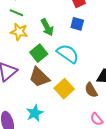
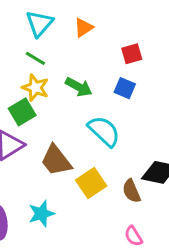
green arrow: (47, 27) -> (79, 87), turned -42
green square: (39, 53) -> (22, 112), moved

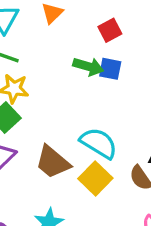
green arrow: (79, 87) -> (88, 67), moved
cyan semicircle: (104, 131) -> (99, 143), moved

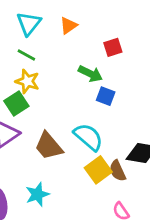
blue square: (110, 69) -> (106, 96), moved
yellow square: (95, 178) -> (98, 170), moved

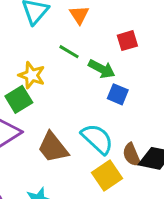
orange triangle: (69, 25) -> (79, 15), turned -30
green line: (26, 55) -> (69, 52), moved
brown semicircle: (117, 171) -> (132, 155), moved

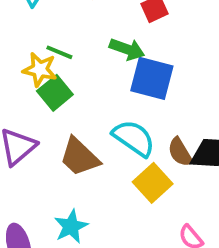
green line: (69, 52) -> (59, 52), moved
blue square: (118, 94) -> (152, 78), size x1.6
green square: (19, 99) -> (55, 93), moved

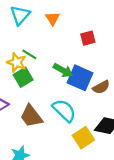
green arrow: (127, 49) -> (63, 70), moved
brown semicircle: (180, 152) -> (101, 87), moved, turned -96
yellow square: (153, 183) -> (83, 138), moved

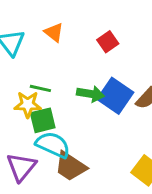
green square: (23, 77) -> (43, 120), turned 36
blue square: (80, 78) -> (115, 96), turned 30
cyan semicircle: (64, 110) -> (53, 145), moved

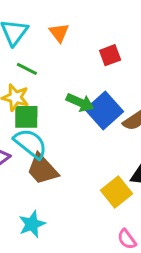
green line: (40, 88) -> (27, 69), moved

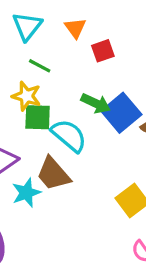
red square: (110, 55) -> (103, 51), moved
cyan semicircle: (30, 144) -> (69, 136), moved
cyan star: (32, 224) -> (26, 193), moved

